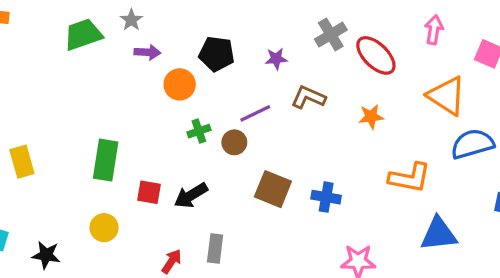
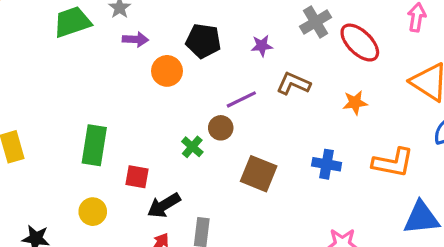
green cross: (199, 131) -> (192, 147), moved, turned -30
black arrow: (191, 195) -> (164, 205), moved
blue cross: (326, 197) -> (327, 164), moved

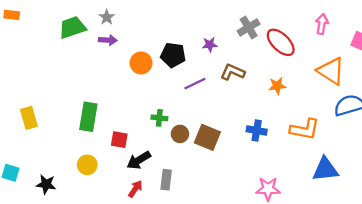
purple arrow: (135, 39) -> (108, 40), moved
black pentagon: (203, 41) -> (173, 55), moved
brown circle: (221, 128) -> (180, 134), moved
green cross: (192, 147) -> (159, 118), turned -35

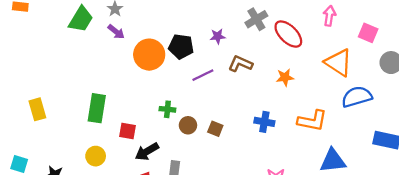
green trapezoid: (72, 27) -> (81, 19), turned 140
purple arrow: (108, 40) -> (116, 32), turned 36
orange circle: (141, 63) -> (149, 55), size x1.4
brown square: (207, 137) -> (215, 129), size x0.6

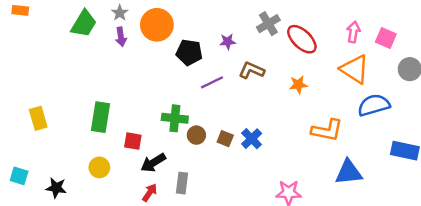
pink arrow: (329, 16) -> (353, 32), moved
purple arrow: (116, 32) -> (121, 37), turned 42
orange circle: (149, 55) -> (157, 25), moved
green cross: (167, 109) -> (175, 118), size x1.5
blue cross: (264, 122) -> (252, 139), moved, turned 36

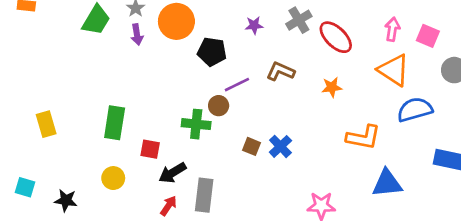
purple star: (228, 42) -> (254, 25), moved
brown circle: (196, 135) -> (219, 106), moved
gray rectangle: (182, 183) -> (204, 195), size x1.4

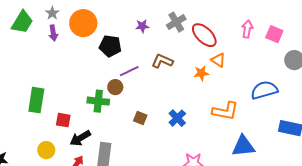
orange triangle: (394, 70) -> (218, 60), moved, size x0.6
blue cross: (280, 146) -> (177, 118), moved
yellow circle: (113, 178) -> (46, 150), moved

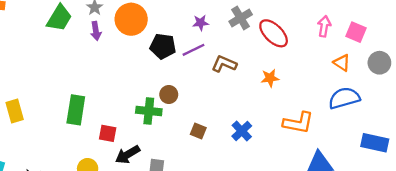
orange triangle: (218, 60) -> (342, 63), moved
purple line: (129, 71) -> (194, 50), moved

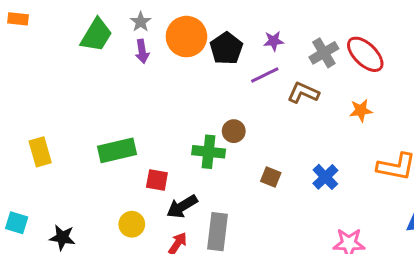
gray cross: (241, 18) -> (324, 53), moved
black pentagon: (163, 46) -> (226, 48), moved, turned 30
green rectangle: (76, 110) -> (117, 150), turned 68

